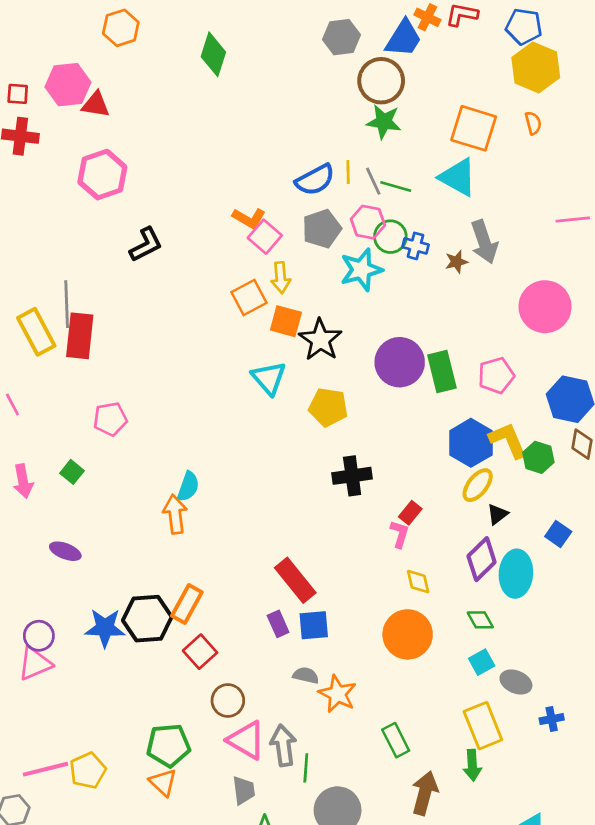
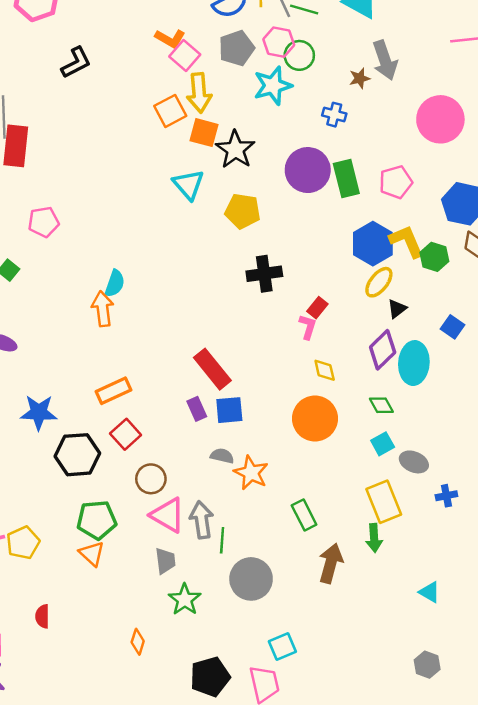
blue cross: (415, 246) -> (334, 115), moved
yellow arrow: (281, 278) -> (199, 93), size x1.4
orange rectangle: (187, 604) -> (114, 391), turned 36
black hexagon: (147, 619) -> (77, 455), moved

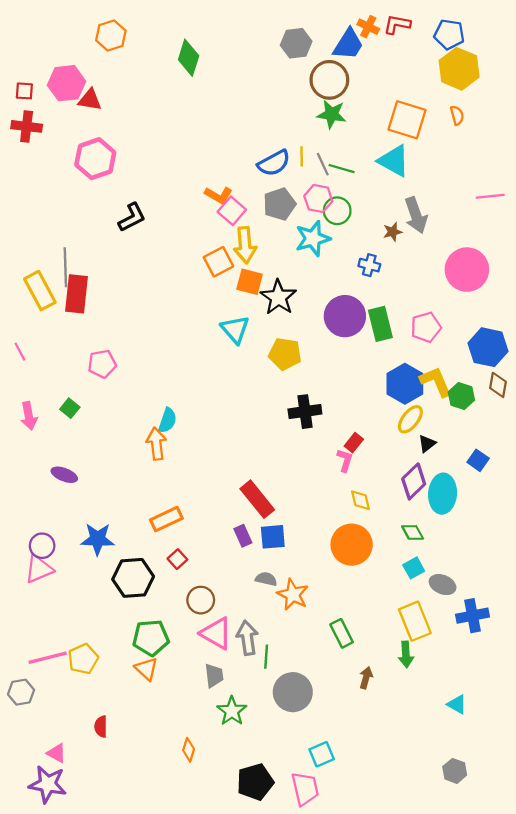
red square: (126, 434) -> (177, 559), size x0.7
blue cross: (446, 496) -> (472, 616), size x1.6
brown arrow: (331, 563) -> (366, 678), size x0.6

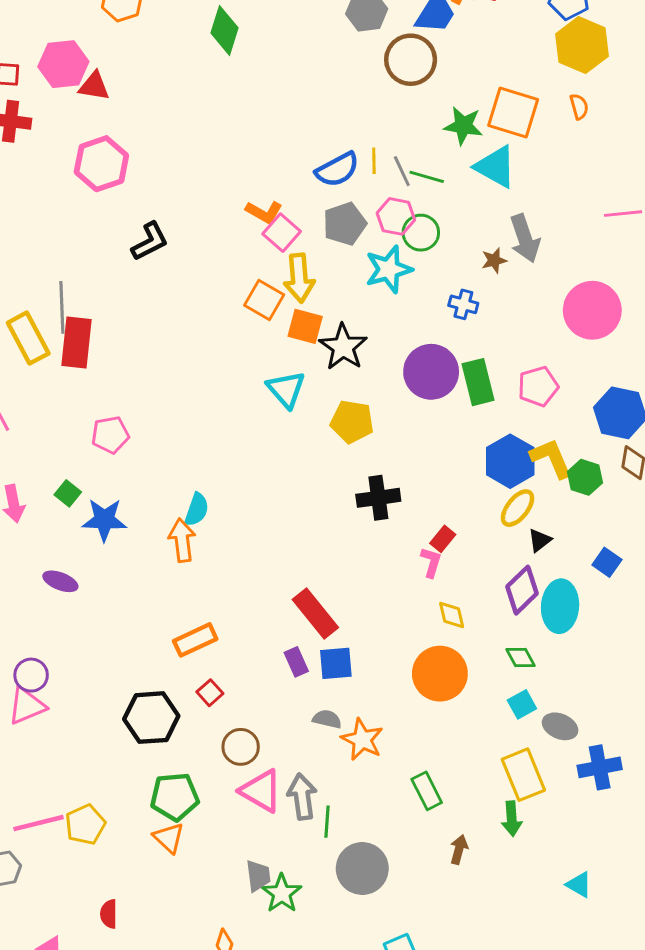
green star: (332, 114) -> (463, 126), moved
orange square: (218, 262) -> (264, 300), turned -32
blue star: (98, 539) -> (104, 520), moved
gray trapezoid: (214, 676) -> (258, 876), moved

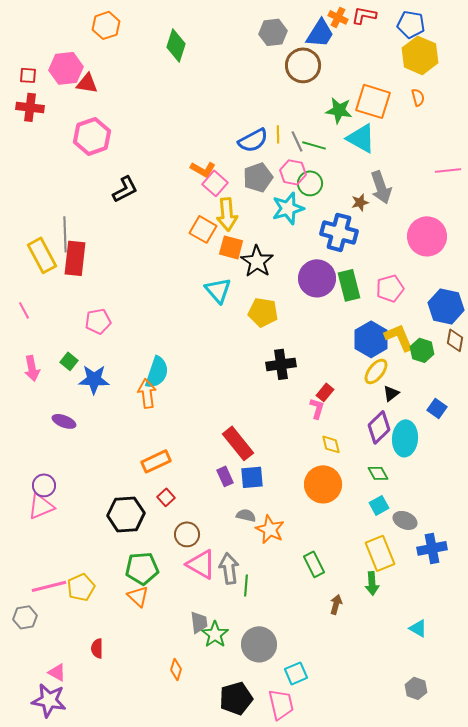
blue cross: (463, 304) -> (339, 232), size x1.8
cyan semicircle: (197, 510) -> (157, 372), size x1.4
gray circle: (362, 868) -> (259, 644), moved

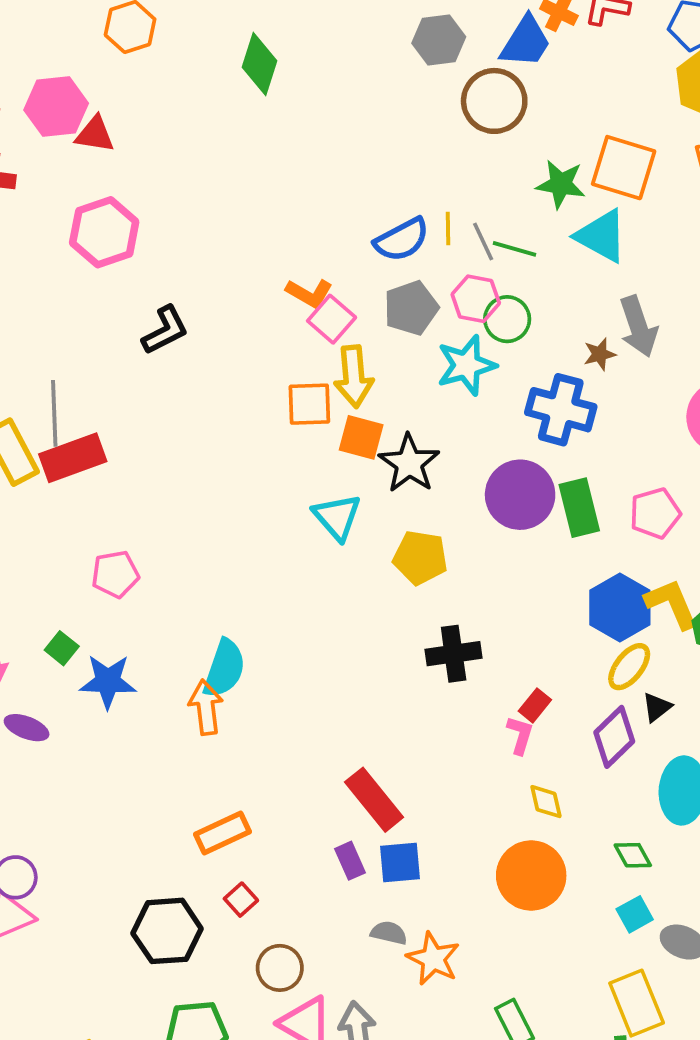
orange square: (203, 229) -> (309, 404), turned -32
red rectangle: (75, 258) -> (73, 458), turned 64
purple ellipse: (64, 421) -> (27, 728), moved
purple diamond: (379, 427) -> (614, 737), moved

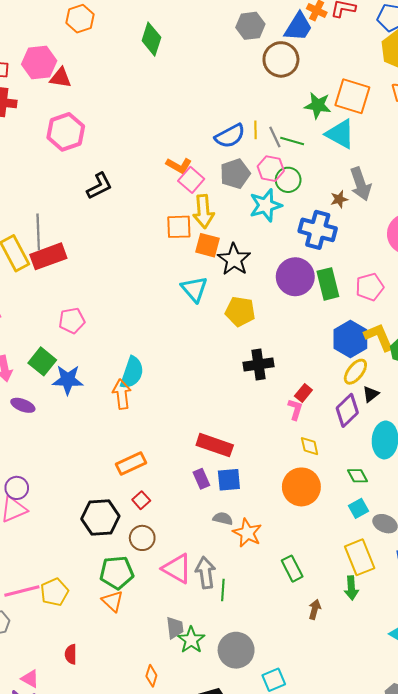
green square: (62, 648) -> (42, 361), size x1.5
red rectangle: (374, 800) -> (215, 445), turned -32
brown circle: (280, 968) -> (142, 538), moved

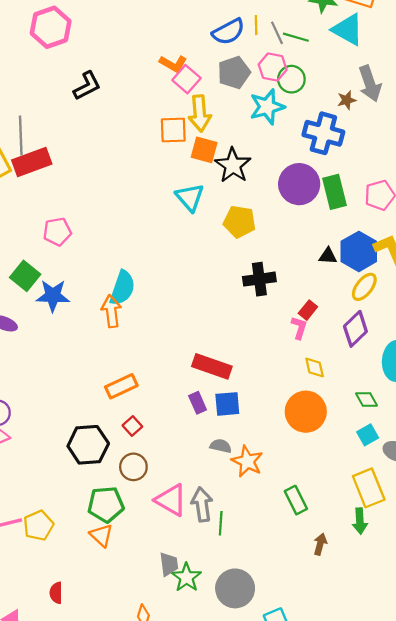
black triangle: (371, 394) -> (328, 256), moved, turned 42

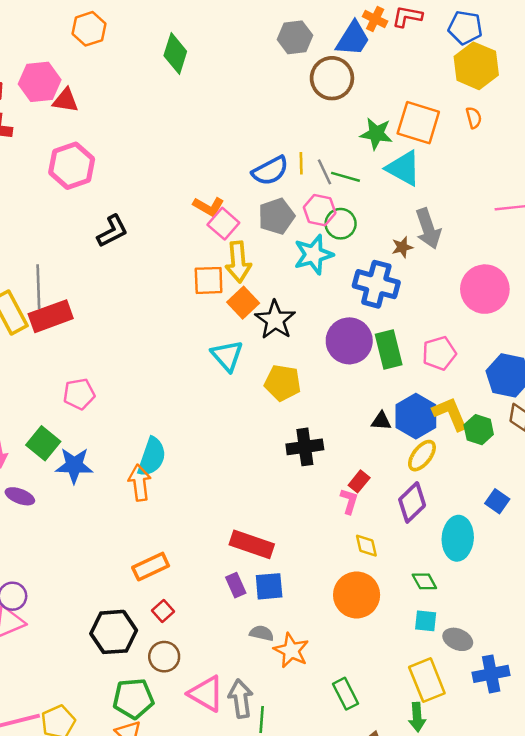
orange square: (204, 150) -> (243, 303), turned 32
cyan square: (368, 435) -> (426, 621), turned 35

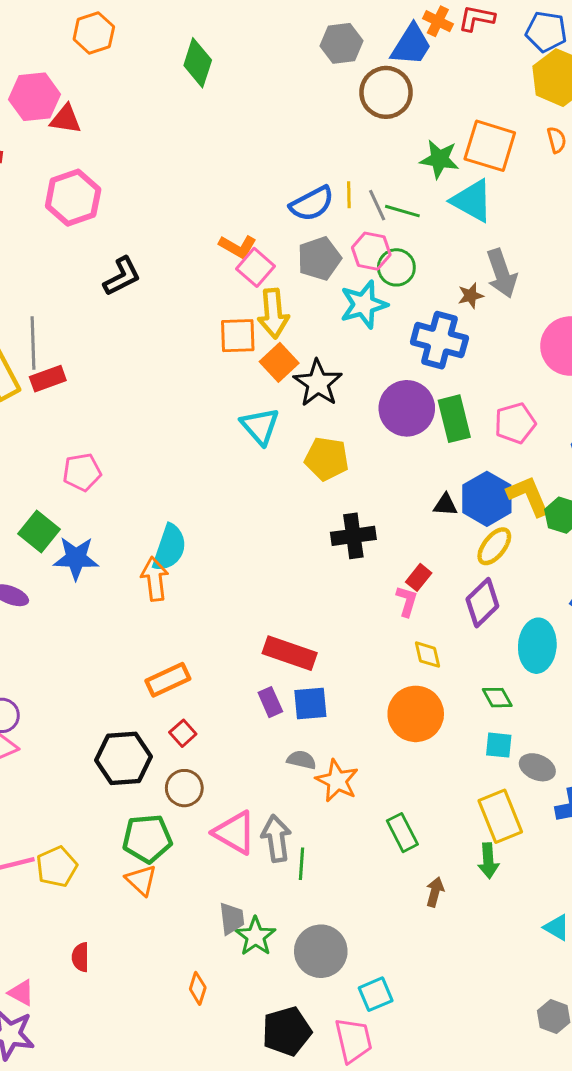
red rectangle: (51, 316) -> (48, 379), size x0.7

